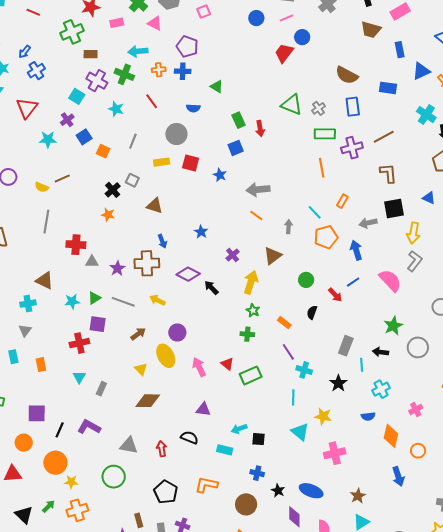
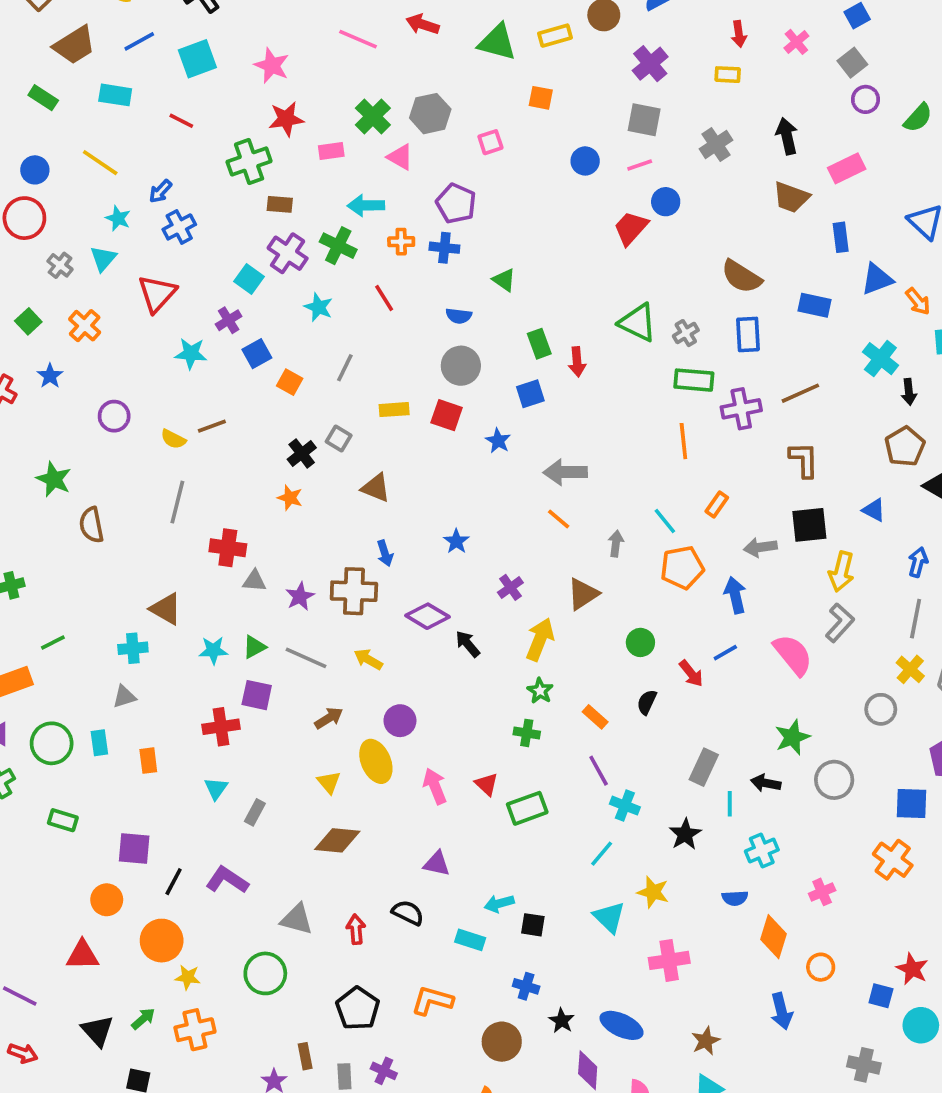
gray circle: (176, 134) -> (461, 366), moved
gray triangle: (25, 330) -> (124, 697), turned 32
cyan line: (293, 397) -> (602, 854), turned 35

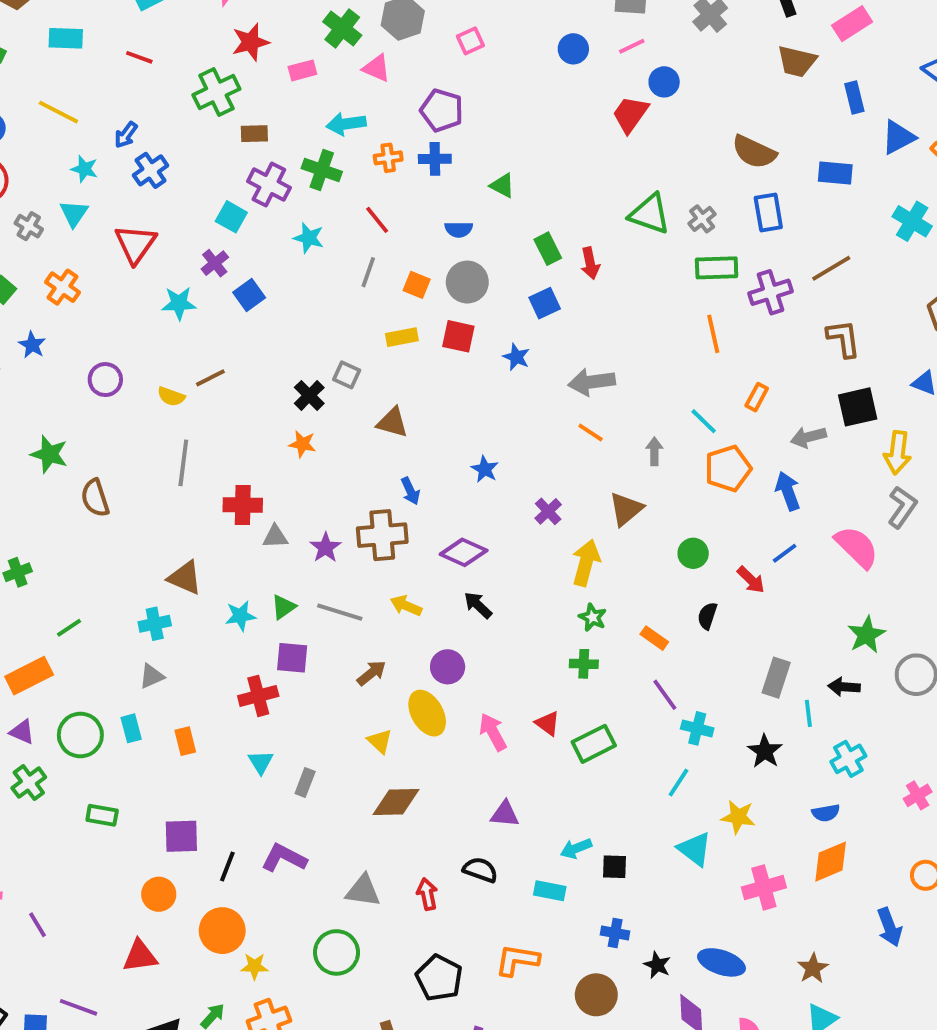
gray line: (345, 368) -> (368, 272), moved
orange square: (290, 382) -> (417, 285), moved
black arrow: (468, 644) -> (478, 605), moved
orange diamond: (774, 937) -> (831, 862), moved, turned 57

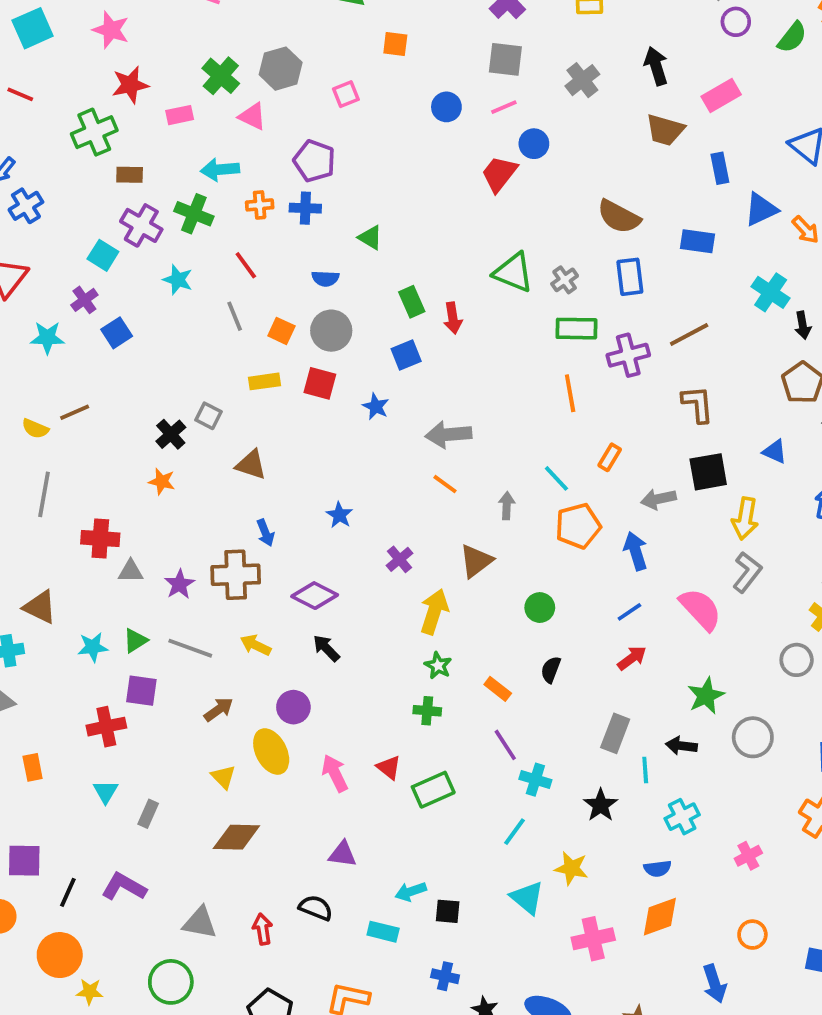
gray line: (368, 272) -> (235, 316), turned -44
red arrow: (751, 580) -> (632, 658), moved, turned -84

